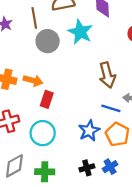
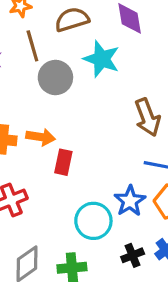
cyan circle: (43, 133) -> (93, 221), moved

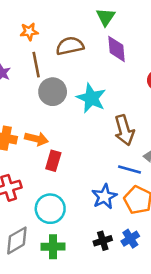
cyan star: (102, 59) -> (91, 98), moved
cyan circle: (93, 221) -> (50, 209), moved

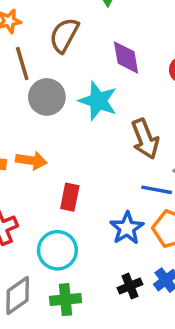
brown semicircle: (70, 46) -> (64, 35), turned -44
purple diamond: (117, 49) -> (126, 58), moved
red rectangle: (53, 161) -> (70, 197), moved

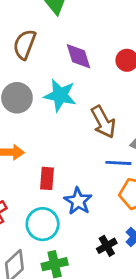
blue star: (127, 228) -> (78, 201), moved

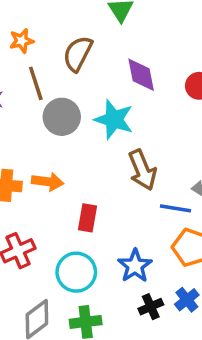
brown arrow: (103, 122) -> (142, 170), moved
blue star: (78, 201) -> (135, 266), moved

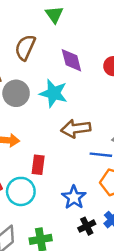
brown arrow: (142, 170) -> (76, 129), turned 108
cyan circle: (76, 272) -> (21, 191), moved

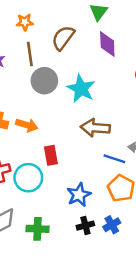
purple diamond: (71, 60) -> (107, 44), moved
red rectangle: (38, 165) -> (51, 155), turned -30

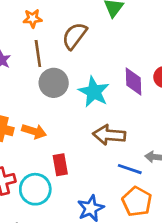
purple diamond: (107, 44) -> (134, 82), moved

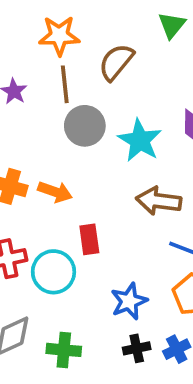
orange star: (33, 18) -> (59, 36), size x1.5

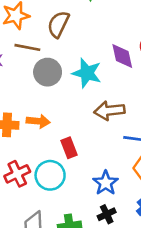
brown line: (65, 84) -> (27, 47), turned -60
black cross: (137, 348) -> (107, 214), moved

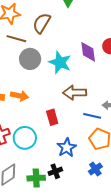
red rectangle: (69, 148) -> (52, 117), moved
black cross: (107, 214) -> (55, 171), moved

